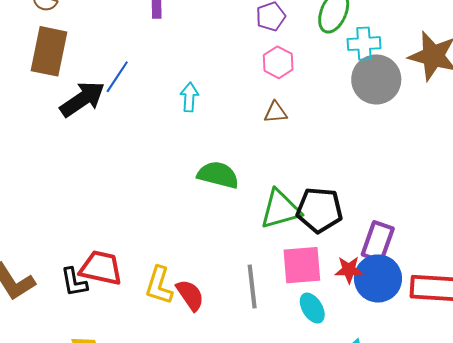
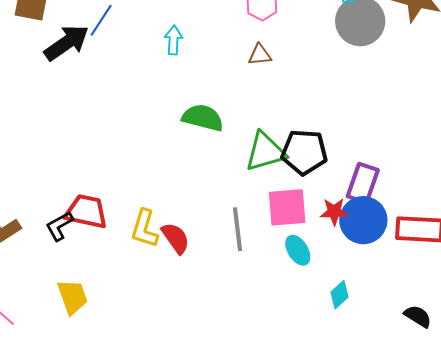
black L-shape: (74, 282) -> (59, 226), turned 72

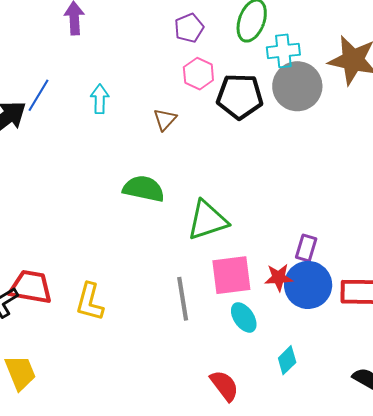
cyan arrow: (173, 40) -> (100, 99), moved
brown triangle: (260, 55) -> (165, 119), moved, turned -40
black pentagon: (304, 152) -> (240, 96), moved
purple rectangle: (363, 183) -> (306, 248), size x0.7
red semicircle: (176, 238) -> (224, 386), moved

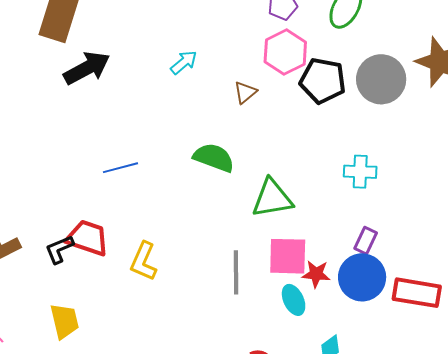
cyan cross: (283, 51) -> (360, 172), moved
pink hexagon: (198, 74) -> (285, 52), size x1.4
blue line: (38, 95) -> (120, 168), moved, turned 36
cyan arrow: (100, 99) -> (184, 62), turned 40
red star: (279, 278) -> (316, 274), moved

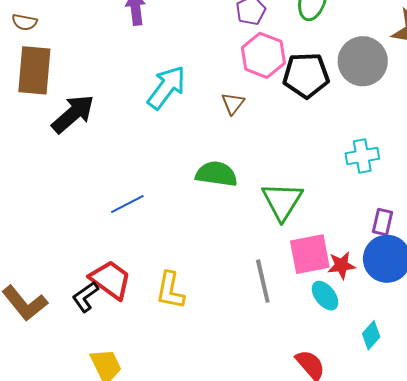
cyan arrow: (184, 62) -> (166, 87), size x1.6
green triangle: (272, 198) -> (282, 201), turned -36
red trapezoid: (88, 238) -> (110, 280), turned 30

